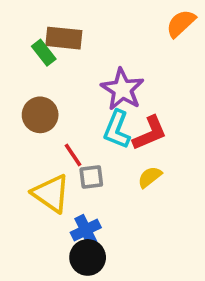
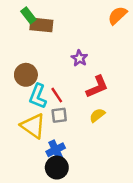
green rectangle: (44, 53) -> (28, 15), moved
purple star: (122, 89) -> (79, 58), size x0.6
cyan L-shape: (117, 129) -> (38, 96), moved
red line: (73, 155) -> (57, 95), moved

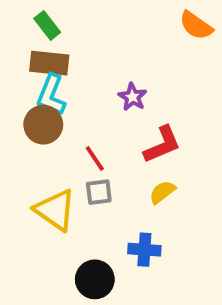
orange semicircle: (117, 15) -> (196, 25), turned -102
brown rectangle: (41, 25) -> (49, 63), moved
cyan L-shape: (38, 96) -> (51, 95), moved
blue cross: (56, 150) -> (144, 250), moved, turned 30

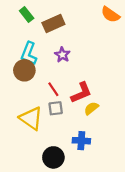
brown rectangle: (49, 63) -> (53, 23), moved, turned -30
purple star: (133, 97) -> (62, 55), moved
red L-shape: (162, 145) -> (81, 93), moved

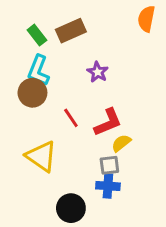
green rectangle: (27, 15) -> (37, 35), moved
orange semicircle: (110, 15) -> (146, 19), turned 66
purple star: (62, 55) -> (98, 72), moved
gray square: (56, 108) -> (109, 165), moved

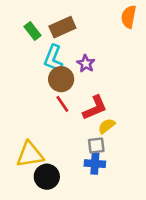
cyan L-shape: (38, 71) -> (53, 58), moved
brown circle: (32, 93) -> (61, 79), moved
yellow triangle: (41, 156) -> (30, 155), moved, turned -44
black circle: (71, 208) -> (47, 177), moved

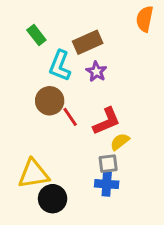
brown rectangle: (62, 27) -> (88, 42), moved
brown circle: (61, 79) -> (50, 101), moved

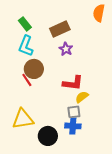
cyan L-shape: (60, 66) -> (26, 46), moved
red line: (70, 117) -> (27, 80), moved
red L-shape: (107, 121) -> (73, 83), turned 30
black circle: (53, 199) -> (48, 136), moved

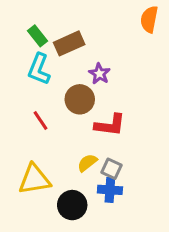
brown rectangle: (60, 29) -> (69, 43), moved
brown circle: (34, 69) -> (80, 99), moved
yellow semicircle: (82, 97) -> (87, 163), moved
gray square: (74, 112) -> (111, 169), turned 32

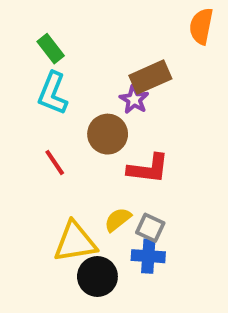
brown rectangle: (69, 43) -> (150, 77), moved
yellow triangle: (34, 179) -> (75, 242), moved

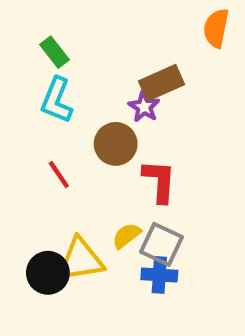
red L-shape: (148, 169) -> (159, 181), turned -93
gray square: (150, 228) -> (161, 244), size x1.4
black circle: (97, 276) -> (48, 273), moved

